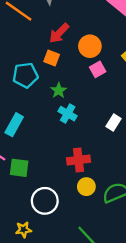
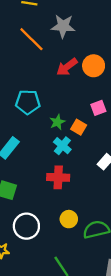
orange circle: (90, 46) -> (94, 66), moved
orange square: (52, 58) -> (79, 127), moved
red cross: (78, 160) -> (58, 177), moved

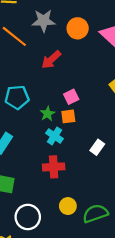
orange circle: (94, 66) -> (78, 28), moved
pink square: (98, 108) -> (71, 97), moved
orange square: (79, 127) -> (68, 116), turned -32

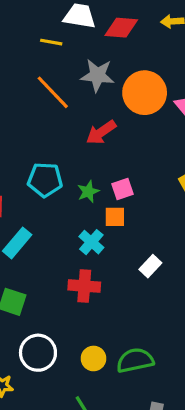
orange circle: (78, 28) -> (145, 93), size x1.4
green star: (47, 114) -> (88, 192), moved
yellow circle: (68, 206) -> (93, 358), moved

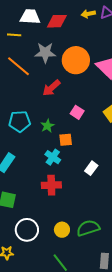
pink square: (123, 189) -> (77, 112), moved, turned -32

